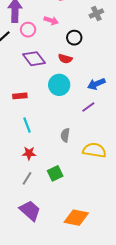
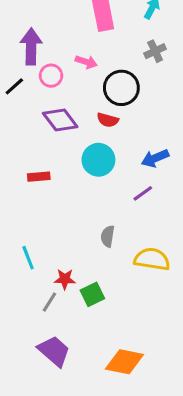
black circle: (74, 38) -> (121, 88), size x1.5
cyan line: (27, 125) -> (28, 258), moved
red star: (29, 153) -> (65, 279), moved

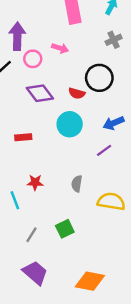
black circle: (121, 88) -> (99, 78), moved
red star: (65, 279) -> (35, 182), moved

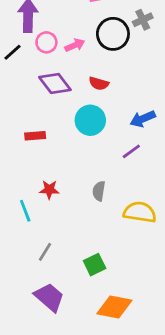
pink arrow: (60, 48) -> (75, 45), moved, turned -42
black circle: (99, 78) -> (113, 34), moved
green square: (65, 229) -> (95, 265), moved

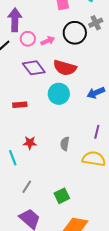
red semicircle: (99, 83) -> (65, 68), size x1.6
purple line: (131, 151) -> (97, 132), moved, turned -40

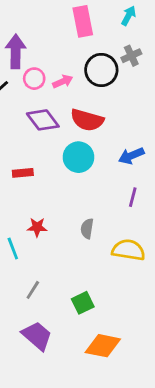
purple line: (97, 132) -> (133, 197), moved

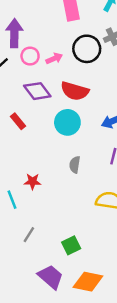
red rectangle: (23, 173) -> (18, 121), moved, turned 56
gray semicircle: (87, 229) -> (75, 165), moved
purple trapezoid: (37, 336) -> (51, 277), moved

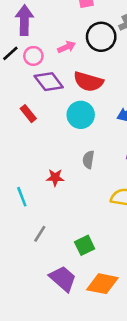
pink circle: (30, 56) -> (33, 56), moved
red star: (32, 182) -> (55, 178), moved

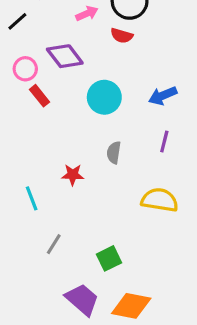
pink circle: (33, 56) -> (25, 69), moved
red semicircle: (88, 82) -> (122, 36), moved, size x0.6

